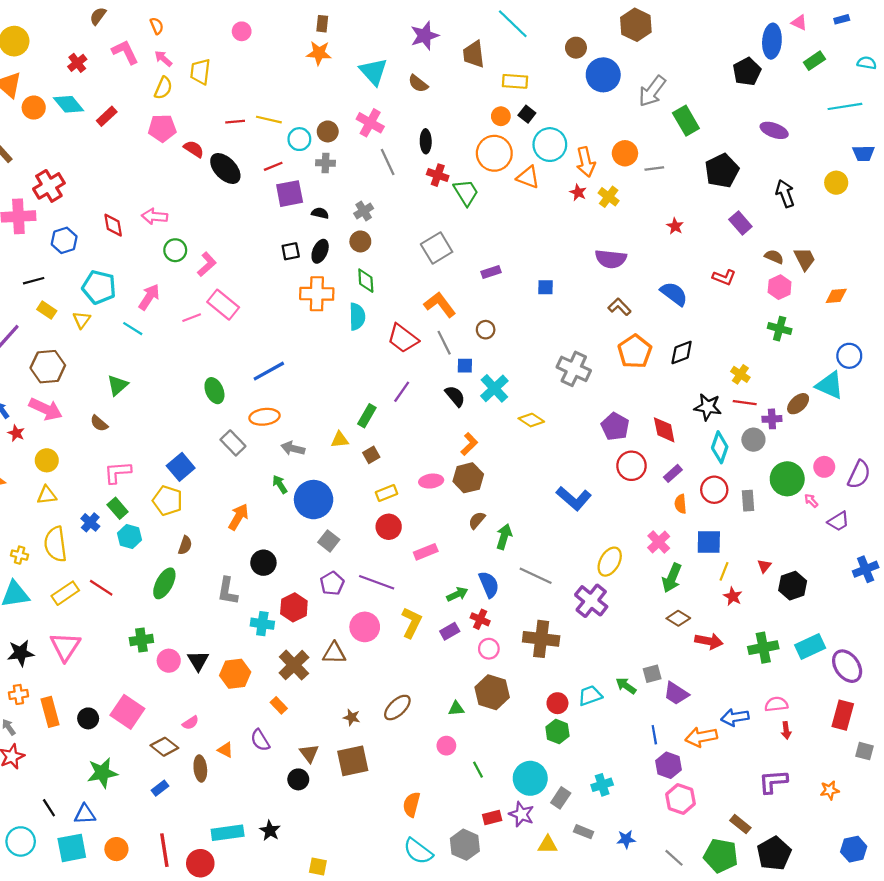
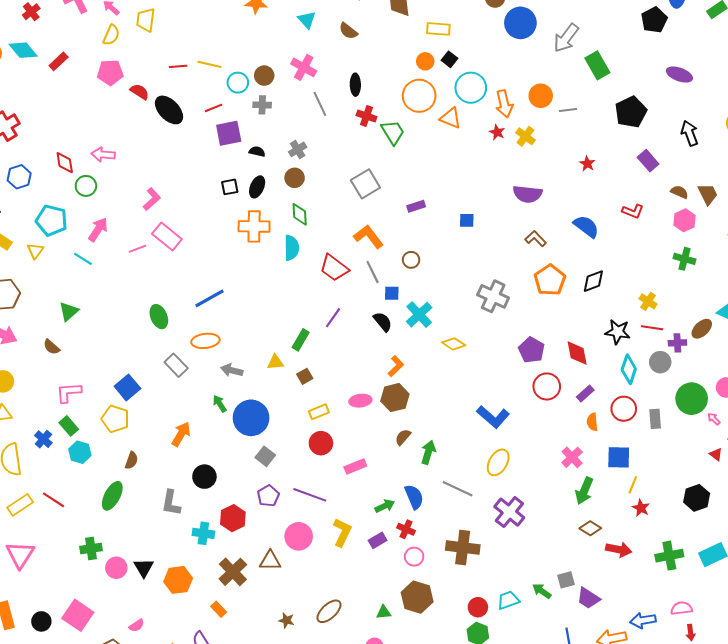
cyan triangle: (373, 72) -> (307, 20), size x0.7
green circle: (175, 250) -> (86, 186), moved
yellow ellipse: (610, 562) -> (498, 462), moved
red triangle: (764, 566) -> (716, 454), moved, turned -32

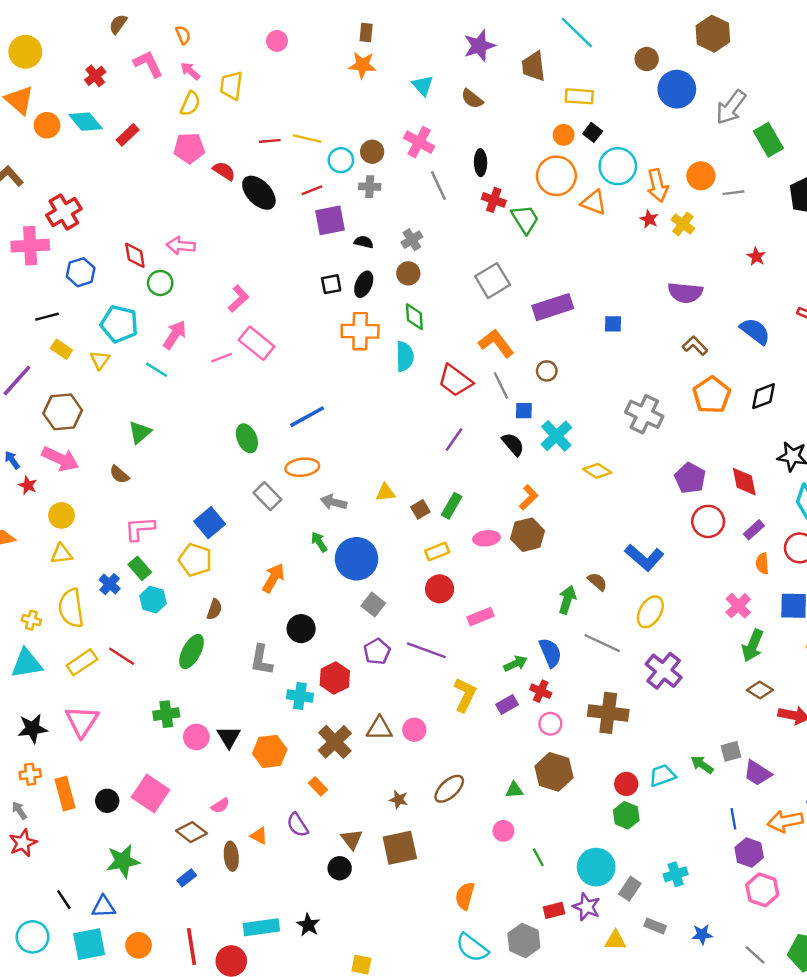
purple rectangle: (416, 206) -> (553, 307), size x1.8
green rectangle: (301, 340) -> (452, 506), moved
brown semicircle: (403, 437) -> (597, 582), moved, turned 90
pink circle: (299, 536) -> (414, 730), moved, size x0.7

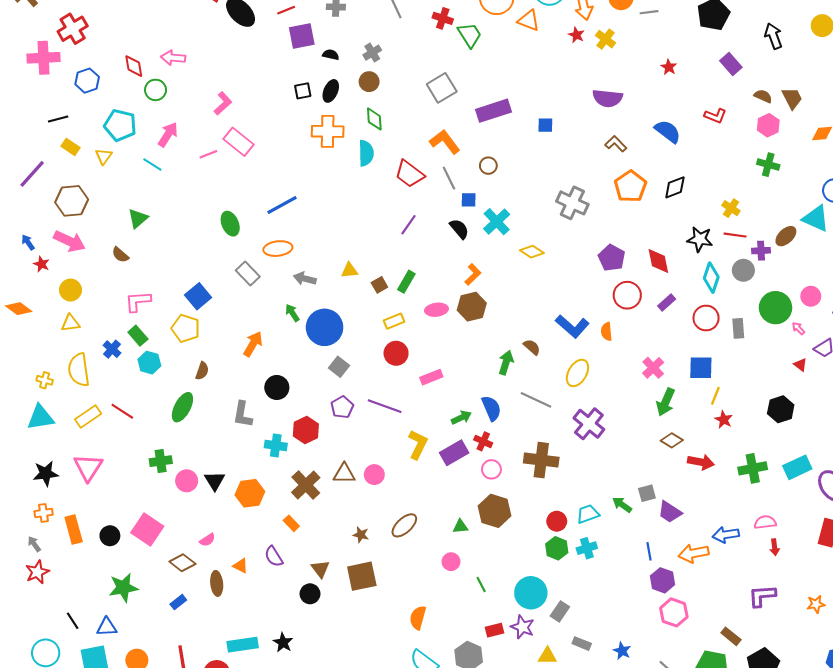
orange semicircle: (762, 564) -> (607, 331), moved
purple rectangle: (507, 704) -> (454, 453), size x1.5
cyan cross: (676, 874) -> (587, 548), moved
blue star: (702, 934) -> (622, 651), turned 30

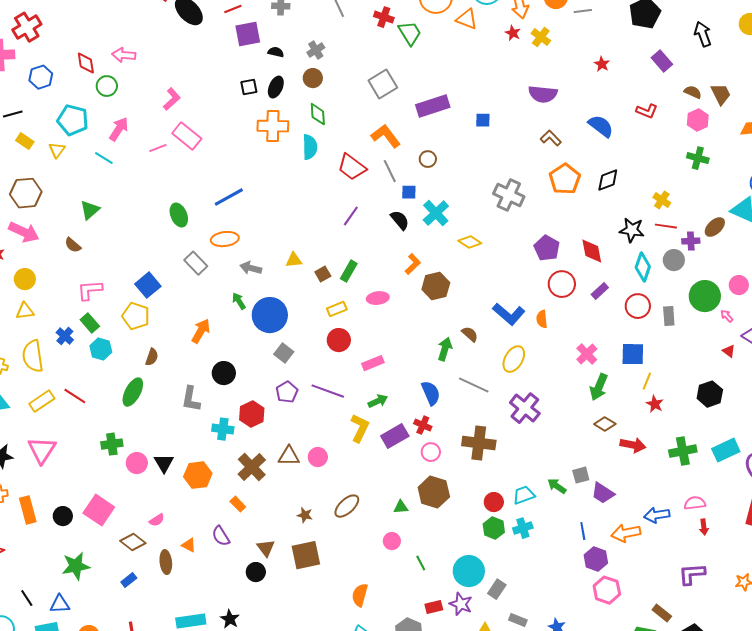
brown hexagon: (472, 307) -> (436, 286), moved
green arrow: (461, 418) -> (378, 401), moved

